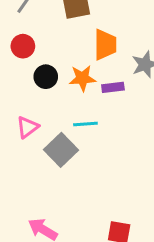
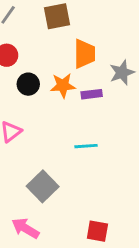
cyan line: (85, 124) -> (86, 146), moved
gray square: (61, 150) -> (43, 186), moved

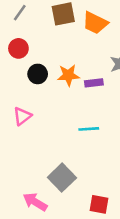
orange trapezoid: (84, 54) -> (95, 23), moved, turned 116
gray square: (43, 186) -> (62, 178), moved

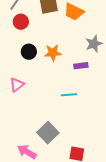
red circle: (18, 48) -> (21, 22), moved
purple rectangle: (94, 83) -> (81, 66), moved

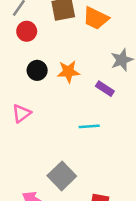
purple rectangle: (81, 66) -> (105, 89), turned 40

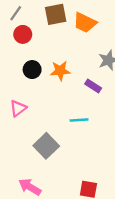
gray square: (62, 176) -> (46, 146), moved

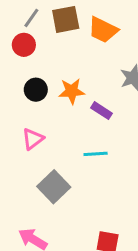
gray line: (16, 13) -> (31, 18), moved
purple rectangle: (93, 86) -> (102, 111), moved
pink triangle: (18, 108) -> (33, 139), moved

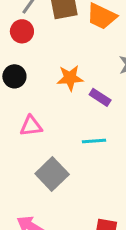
black circle: (36, 90) -> (14, 76), moved
pink triangle: (33, 139) -> (31, 126), turned 30

